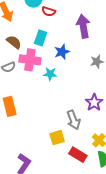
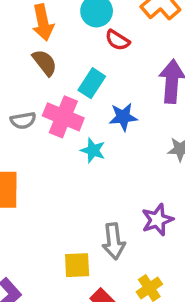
brown semicircle: (14, 42) -> (45, 63), moved

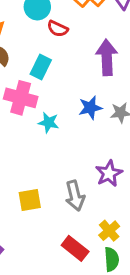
blue star: (123, 117) -> (90, 108), moved
yellow square: (77, 265) -> (30, 200), moved

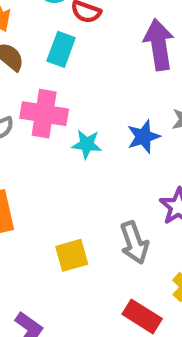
cyan rectangle: (41, 67) -> (61, 49), moved
blue star: (90, 108) -> (143, 137), moved

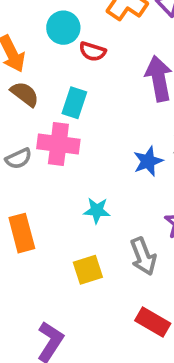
cyan rectangle: (61, 49) -> (74, 103), moved
cyan star: (87, 144) -> (97, 210), moved

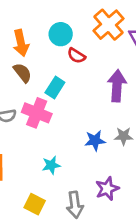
cyan star: (97, 210) -> (51, 165), turned -30
yellow square: (88, 270) -> (35, 204), turned 30

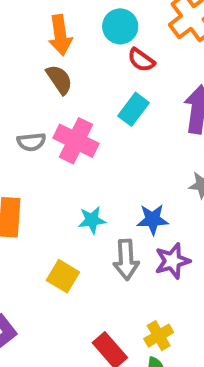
cyan rectangle: (55, 87) -> (133, 109), moved
blue star: (95, 141) -> (153, 219), moved
gray arrow: (75, 205) -> (126, 260), moved

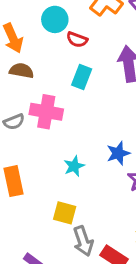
brown semicircle: (59, 80) -> (21, 71), turned -30
gray arrow: (126, 260) -> (83, 241), moved

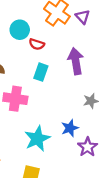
cyan star: (74, 166) -> (37, 139), size x1.6

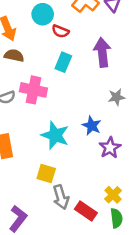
blue star: (70, 128) -> (92, 126), turned -30
cyan star: (37, 139) -> (55, 135), turned -30

